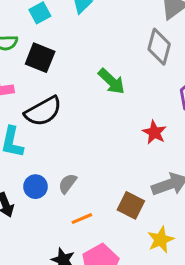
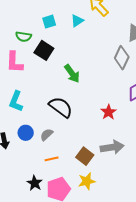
green arrow: (112, 81) -> (72, 74), moved
black semicircle: (43, 111) -> (61, 107), moved, turned -125
yellow star: (161, 240) -> (87, 181), moved

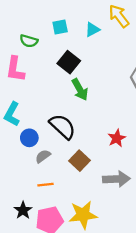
black square: (44, 50) -> (69, 62), moved
blue circle: (26, 133) -> (29, 138), moved
brown square: (85, 156) -> (80, 161), moved
yellow star: (87, 181) -> (83, 215), size x1.4

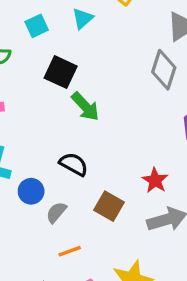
black semicircle: (63, 127) -> (74, 164), size x0.7
red star: (117, 138) -> (155, 180), moved

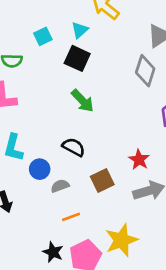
black square: (61, 72) -> (77, 58), moved
brown square: (109, 206) -> (102, 180), turned 35
gray semicircle: (56, 212) -> (60, 186), turned 30

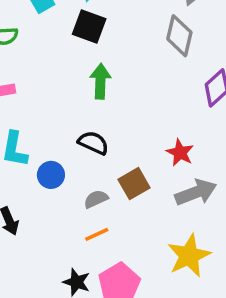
green arrow: (83, 101) -> (100, 81), turned -130
gray semicircle: (60, 186) -> (96, 199), moved
yellow star: (121, 240) -> (189, 256), moved

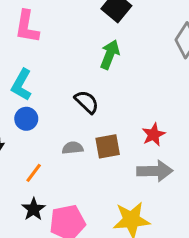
blue circle: (51, 175) -> (26, 119), moved
orange line: (97, 234) -> (34, 173), moved, turned -48

